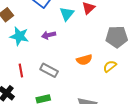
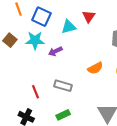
cyan triangle: (67, 14) -> (69, 27), turned 49
cyan star: (19, 36) -> (35, 40), moved

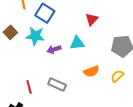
cyan triangle: (69, 27) -> (77, 43), moved

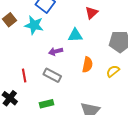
purple arrow: (54, 49) -> (56, 51), moved
orange semicircle: (91, 71) -> (87, 65), turned -63

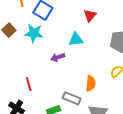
orange semicircle: (87, 65) -> (91, 83), moved
gray rectangle: (52, 75) -> (72, 98), moved

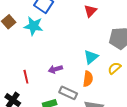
cyan triangle: (76, 39) -> (91, 57), moved, turned -35
purple arrow: (58, 57) -> (55, 69), moved

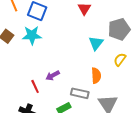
cyan triangle: (91, 57) -> (96, 43), moved
purple arrow: (55, 69) -> (53, 75), moved

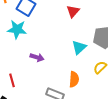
purple arrow: (53, 75) -> (37, 57), moved, turned -144

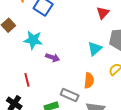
red triangle: (73, 11) -> (103, 13), moved
cyan star: (17, 29) -> (33, 40), moved

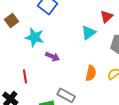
cyan triangle: (95, 49) -> (89, 33), moved
orange semicircle: (89, 81) -> (91, 73), moved

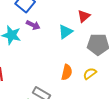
purple arrow: (53, 57) -> (33, 25), moved

